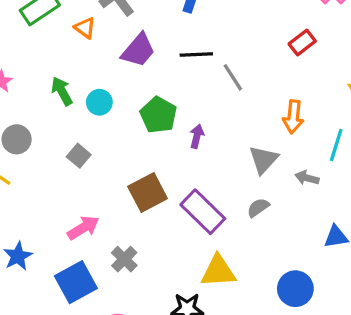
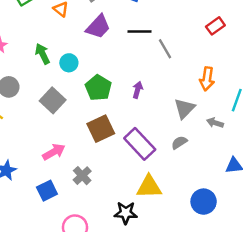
green pentagon: (158, 115) -> (98, 88), moved
gray square: (79, 156) -> (53, 100), size x1.5
blue square: (76, 282) -> (47, 191), size x0.7

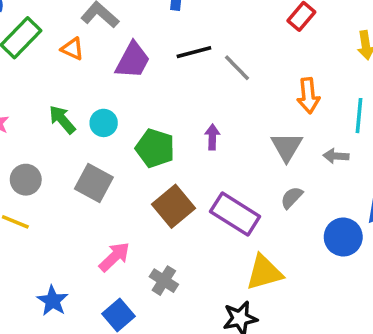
blue circle: (204, 202) -> (343, 237), moved

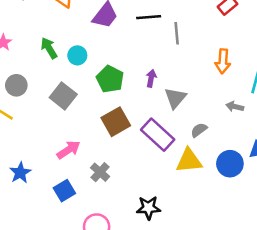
gray line: (237, 68) -> (177, 33), turned 30
gray triangle: (287, 147) -> (175, 98), moved
yellow triangle: (264, 272) -> (189, 161), moved

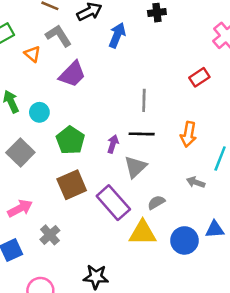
black line: (149, 17) -> (142, 134), moved

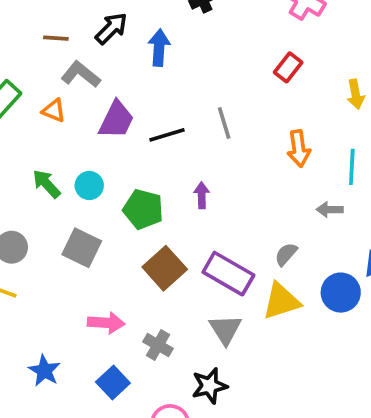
black line: (142, 134) -> (167, 135), moved
gray triangle: (135, 167) -> (225, 329), moved
pink arrow: (20, 208) -> (106, 323), turned 50
black star: (96, 277) -> (209, 386), moved

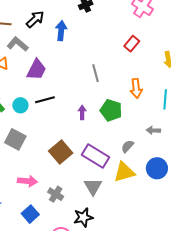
black line: (167, 135) -> (45, 100), moved
green pentagon: (143, 209) -> (111, 110), moved
gray arrow: (330, 210) -> (153, 130), moved

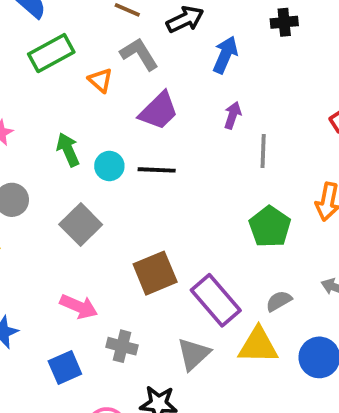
purple arrow: (82, 112) -> (233, 115), moved
gray cross: (56, 194) -> (122, 346), turned -35

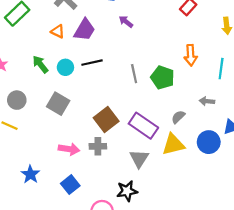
orange triangle: (100, 80) -> (58, 31), moved
purple arrow: (233, 115) -> (126, 22), turned -56
gray line: (263, 151) -> (134, 74), moved
gray cross: (122, 346) -> (98, 146), moved

